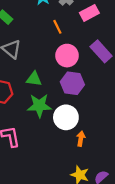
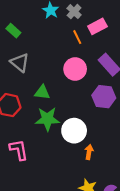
orange line: (57, 27) -> (77, 37), moved
purple hexagon: (72, 83) -> (104, 97), moved

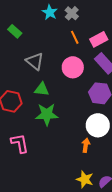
pink rectangle: (97, 26) -> (99, 39), moved
gray triangle: (20, 63) -> (35, 61), moved
white circle: (74, 131) -> (98, 125), moved

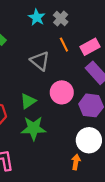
gray triangle: (35, 61) -> (40, 61), moved
pink circle: (73, 67) -> (62, 92), moved
green triangle: (42, 89) -> (28, 101), turned -42

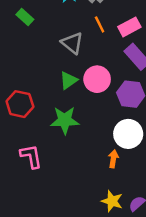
green triangle: (28, 101) -> (68, 80), moved

